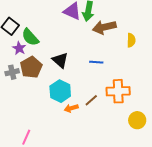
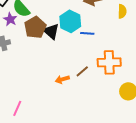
brown pentagon: (31, 67) -> (35, 27), moved
cyan hexagon: (60, 91) -> (70, 21), moved

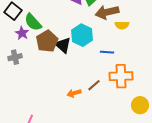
yellow semicircle: (122, 11) -> (122, 25), moved, turned 88
blue line: (87, 33) -> (107, 52), moved

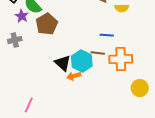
cyan hexagon: (82, 35) -> (82, 61), moved
black triangle: (63, 45) -> (63, 63), moved
brown line: (94, 85) -> (98, 53), moved, turned 48

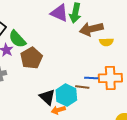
blue line: (107, 35) -> (91, 78), moved
orange cross: (121, 59) -> (110, 78), moved

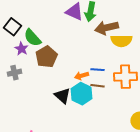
yellow semicircle: (106, 42) -> (121, 41), size x1.5
blue line: (91, 78) -> (97, 70), moved
orange arrow: (58, 110) -> (81, 76), moved

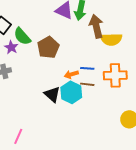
brown arrow: (106, 28) -> (96, 26), turned 90
brown pentagon: (46, 57) -> (48, 47), moved

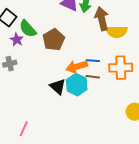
orange arrow: (71, 74) -> (77, 67), size x1.5

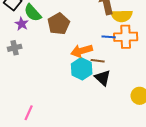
blue line: (93, 61) -> (109, 37), moved
orange cross: (121, 68) -> (126, 37), moved
black triangle: (58, 87) -> (103, 78), moved

